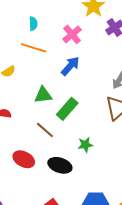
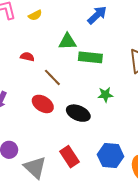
green rectangle: (67, 109) -> (90, 57), turned 50
brown line: (45, 130) -> (52, 77), moved

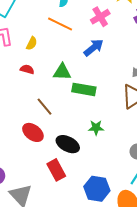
yellow semicircle: (35, 15) -> (32, 43), turned -40
red semicircle: (27, 57) -> (27, 69), moved
red rectangle: (70, 157) -> (56, 170), moved

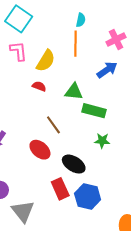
orange line: (60, 24) -> (75, 44), turned 60
yellow semicircle: (32, 43) -> (46, 61), size x1.6
green star: (96, 128) -> (102, 141), moved
blue hexagon: (97, 189) -> (88, 197), moved

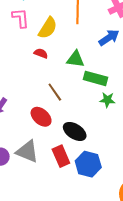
green star: (102, 141) -> (107, 100), moved
gray triangle: (23, 211) -> (27, 151), moved, turned -30

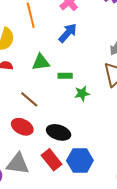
green rectangle: (96, 78) -> (65, 76), size x0.6

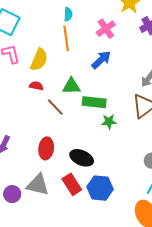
green rectangle: (65, 76) -> (94, 102), size x1.6
brown line: (29, 99) -> (55, 107), moved
red ellipse: (22, 127) -> (46, 148), turned 65

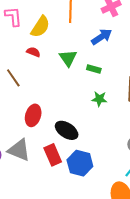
green triangle: (71, 86) -> (68, 58), turned 48
green rectangle: (94, 102) -> (94, 69), moved, size x0.6
brown line: (55, 107) -> (13, 78), moved

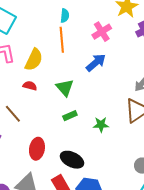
green rectangle: (94, 69) -> (70, 116), moved, turned -32

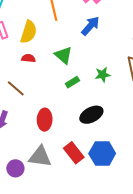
green star: (101, 125) -> (103, 75), moved
black ellipse: (72, 160) -> (91, 115), moved, turned -45

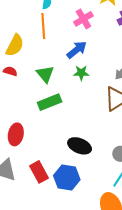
green star: (103, 75) -> (81, 73), moved
green rectangle: (72, 82) -> (50, 102), size x1.6
black ellipse: (91, 115) -> (80, 146), moved, turned 40

